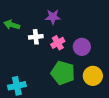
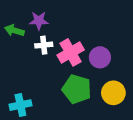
purple star: (53, 17) -> (39, 21), moved
pink cross: (58, 43) -> (71, 52), size x1.5

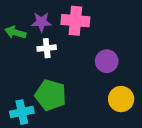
pink cross: (71, 52) -> (75, 21), moved, turned 35
green pentagon: (77, 89) -> (51, 95), moved

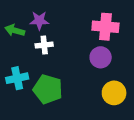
pink cross: (75, 21) -> (105, 27), moved
cyan cross: (22, 112) -> (17, 78), moved

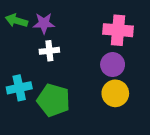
green arrow: (15, 30) -> (16, 21), moved
yellow circle: (114, 93) -> (115, 93), moved

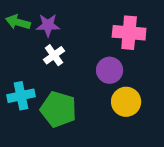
white cross: (49, 51) -> (54, 55), turned -30
purple circle: (113, 65) -> (110, 70), moved

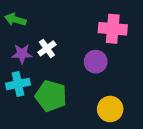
purple star: (48, 25) -> (22, 54), moved
yellow circle: (126, 102) -> (110, 109), moved

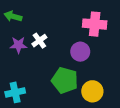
cyan cross: (18, 84) -> (15, 92), moved
green pentagon: (51, 96) -> (65, 80), moved

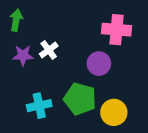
green arrow: (13, 16) -> (16, 20), turned 84
cyan cross: (15, 92) -> (39, 106), moved

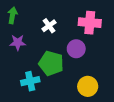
white cross: (49, 50) -> (49, 26), moved
green pentagon: (80, 99) -> (51, 63), moved

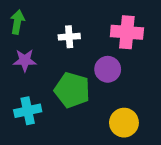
white cross: (49, 26) -> (69, 37), turned 32
cyan cross: (30, 81) -> (28, 111), moved

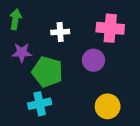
green pentagon: (72, 90) -> (47, 72), moved
cyan cross: (28, 111) -> (40, 104), moved

